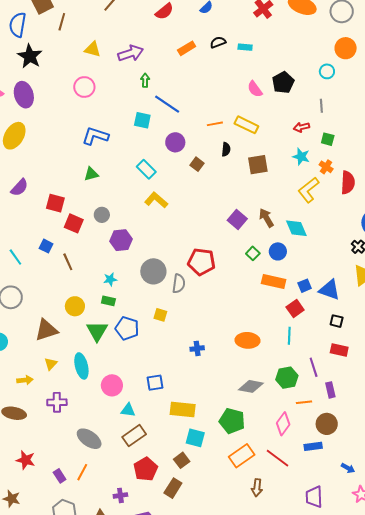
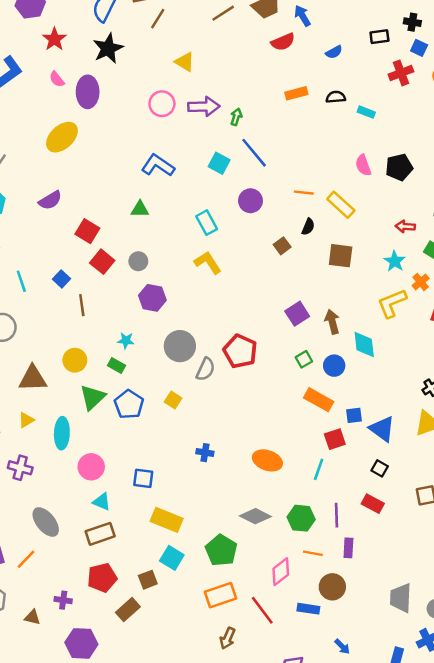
purple arrow: (131, 53) -> (204, 107), moved
brown square: (197, 164) -> (282, 246), moved

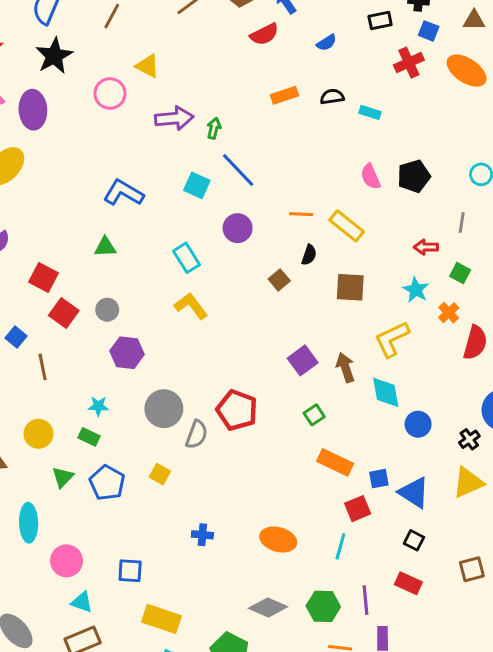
pink circle: (162, 104) -> (110, 94), moved
yellow L-shape: (392, 303) -> (392, 339), moved
blue circle: (334, 366) -> (418, 424), moved
green triangle: (93, 397) -> (63, 477), size x0.7

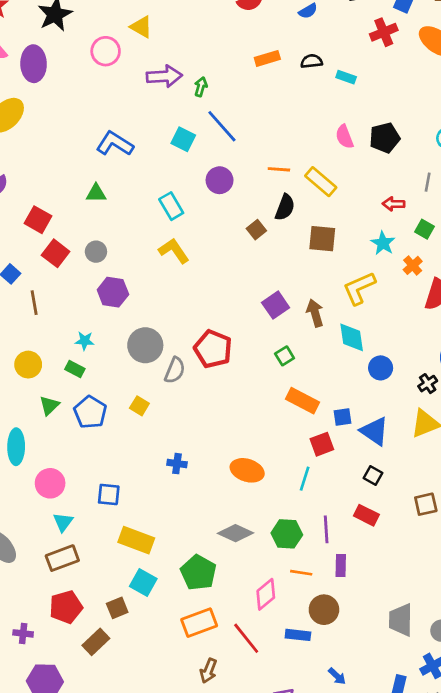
black semicircle: (309, 255) -> (285, 207), size x1.4
cyan triangle: (82, 602) -> (63, 522), turned 45

